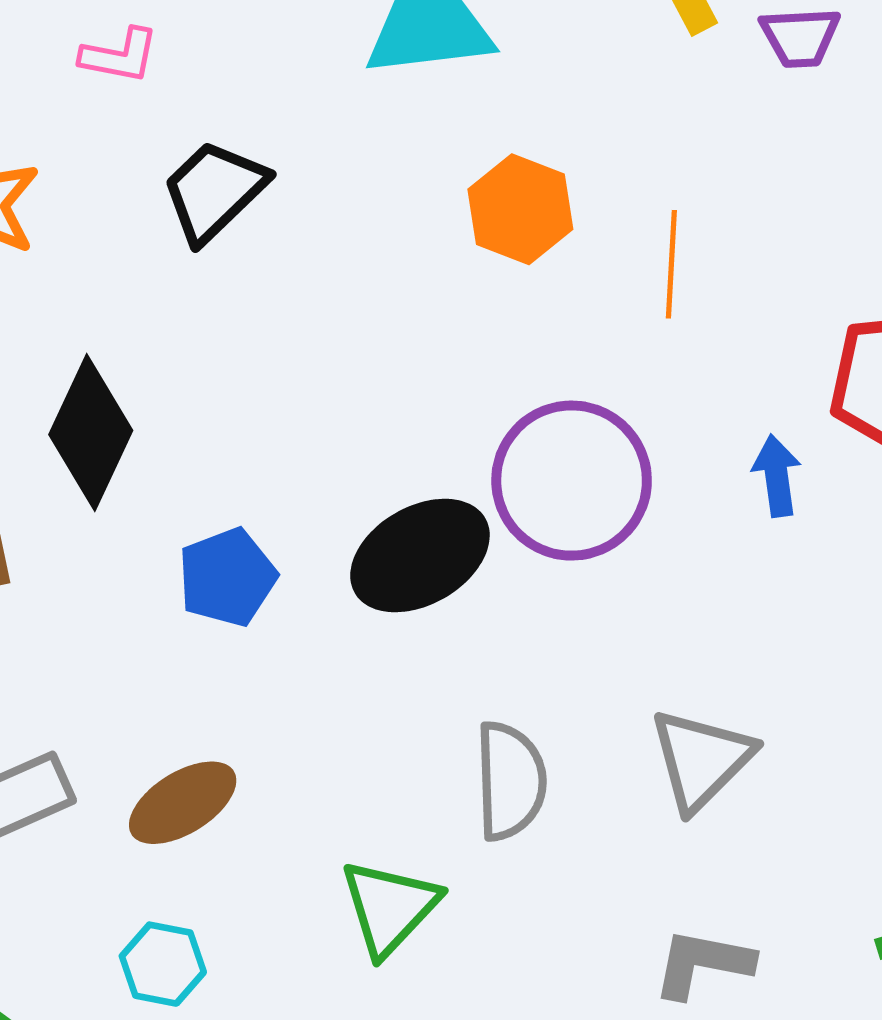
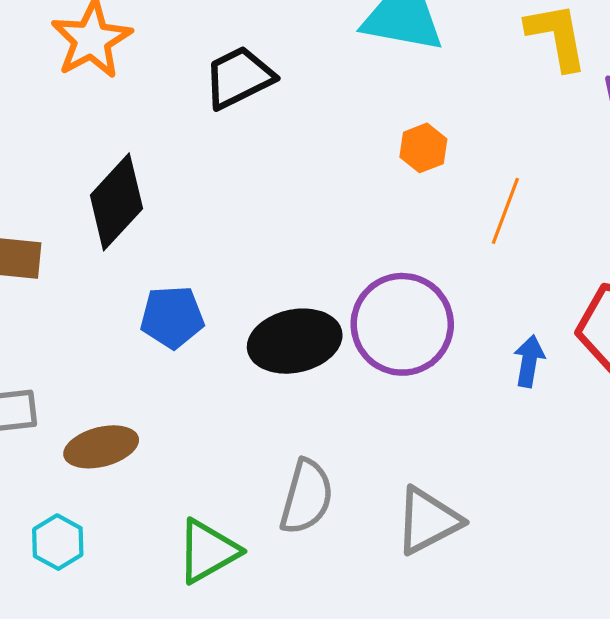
orange hexagon: (520, 209) -> (423, 148), size x0.7

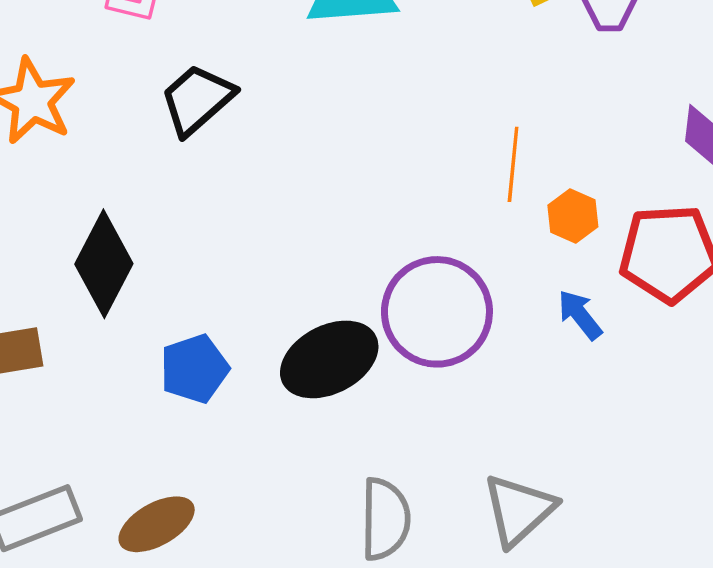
orange hexagon: (423, 148) -> (573, 216), moved
blue arrow: (529, 361) -> (580, 315), turned -33

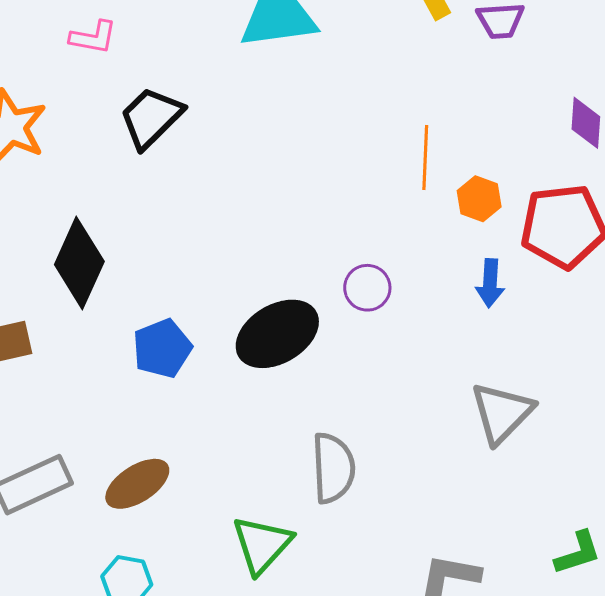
purple circle: (437, 312) -> (367, 288), size x0.5
blue arrow: (580, 315) -> (490, 283), turned -135
gray triangle: (519, 510) -> (502, 413), moved

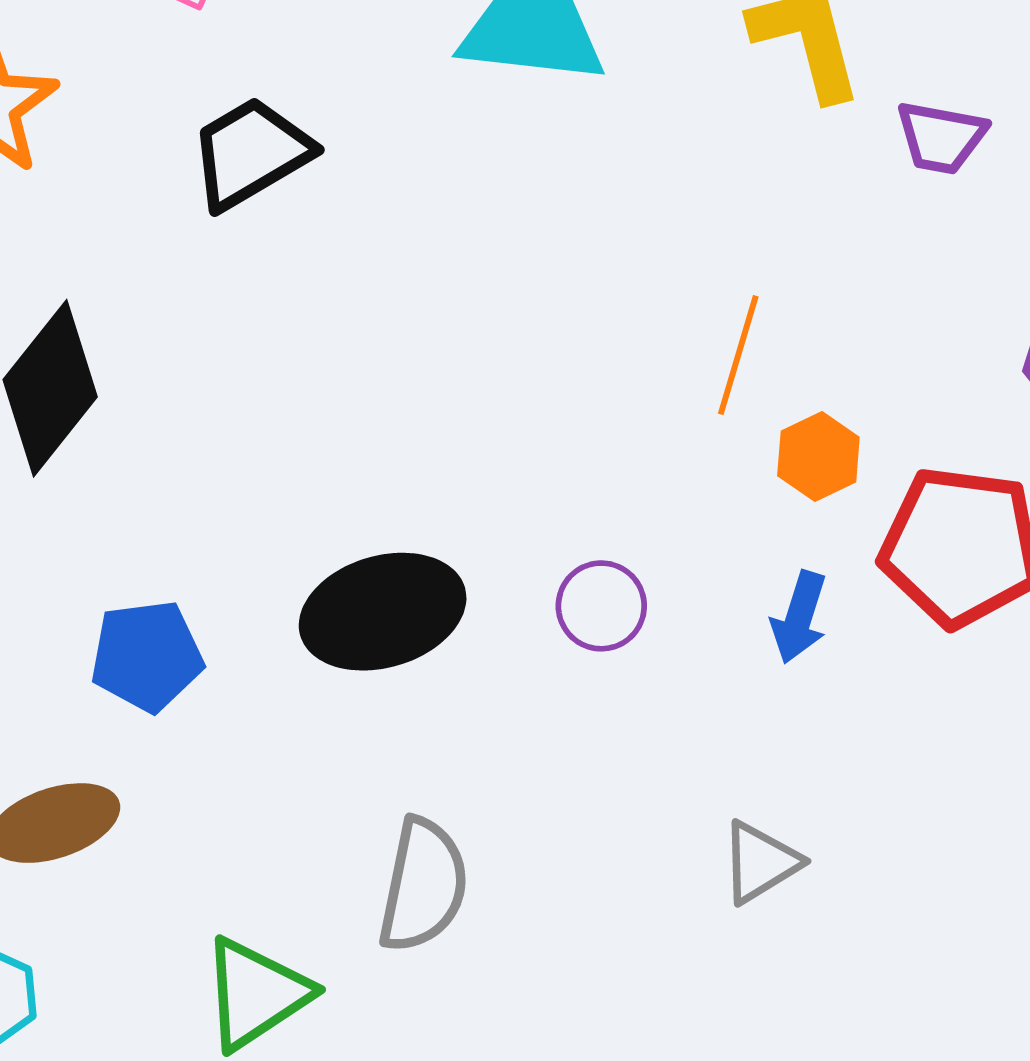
purple circle: (367, 288) -> (601, 606), moved
blue pentagon: (162, 348) -> (147, 656), moved
gray triangle: (502, 413) -> (760, 862), size x0.7

